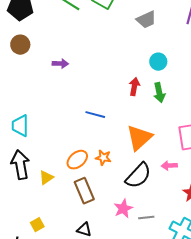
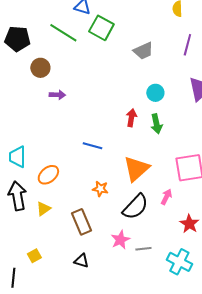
brown circle: (20, 45) -> (40, 68), moved
orange ellipse: (77, 160) -> (48, 175), moved
pink arrow: (169, 166) -> (166, 197), turned 119

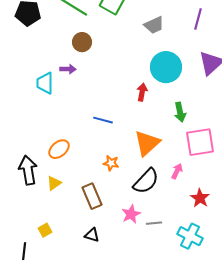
brown circle: (40, 68) -> (82, 42), moved
cyan circle: (155, 93) -> (166, 67), size x1.8
green arrow: (156, 124) -> (180, 112), moved
cyan trapezoid: (17, 157) -> (45, 83), moved

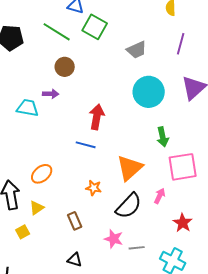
cyan trapezoid: (45, 83) -> (28, 108), turned 100
red arrow: (142, 92) -> (97, 117), moved, size x1.4
brown rectangle: (92, 196) -> (75, 221), size x0.7
pink star: (131, 214) -> (114, 239), turned -30
yellow square: (45, 230) -> (23, 232), moved

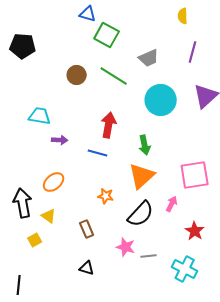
green line: (57, 32) -> (114, 76), moved
purple arrow: (51, 94) -> (60, 140), moved
green arrow: (163, 137) -> (145, 145), moved
yellow triangle: (37, 208) -> (49, 216), turned -49

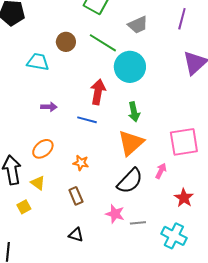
cyan circle: (161, 100) -> (130, 67), moved
cyan trapezoid: (40, 116) -> (38, 62), moved
orange star: (106, 196) -> (81, 163), moved

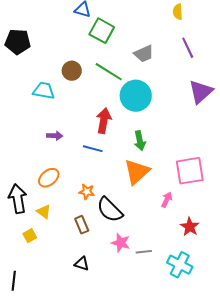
purple line: (182, 19) -> (188, 48), turned -40
black semicircle: (130, 181) -> (110, 210), moved, turned 92

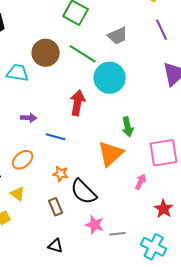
brown circle: (72, 71) -> (46, 53), size x1.4
green arrow: (140, 141) -> (128, 127), moved
blue line: (93, 149) -> (56, 137), moved

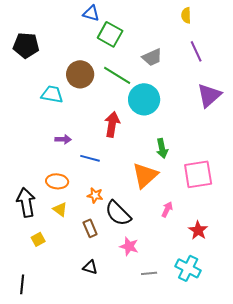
orange ellipse: (23, 160) -> (57, 181), turned 45
pink arrow: (141, 182) -> (167, 209), moved
yellow triangle: (18, 194) -> (60, 209), moved
gray line: (118, 234) -> (149, 273), moved

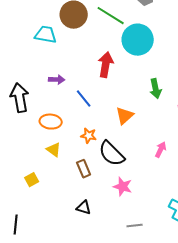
blue line: (90, 158) -> (84, 99), turned 36
orange triangle: (145, 175) -> (125, 116), moved, size x0.7
black arrow: (26, 202) -> (20, 98), moved
gray line: (149, 273) -> (135, 226), moved

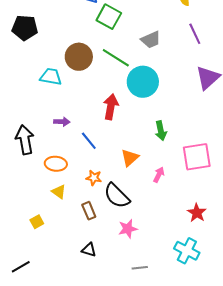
pink arrow: (161, 150) -> (159, 175), moved
pink star: (123, 187) -> (128, 229), turned -30
black line: (16, 225) -> (21, 267), turned 54

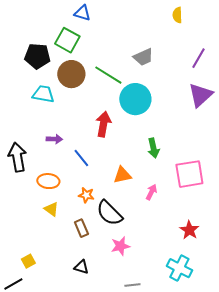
green square: (109, 17) -> (67, 40), moved
black pentagon: (25, 28) -> (37, 56), moved
purple line: (195, 34) -> (198, 58), moved, turned 55
orange triangle: (130, 158) -> (122, 175), turned 30
yellow square: (37, 222) -> (28, 261), moved

